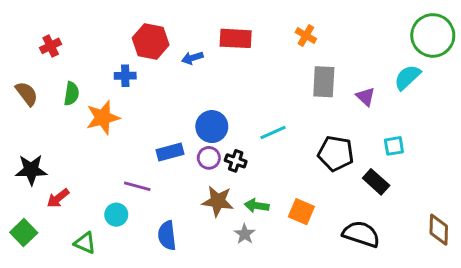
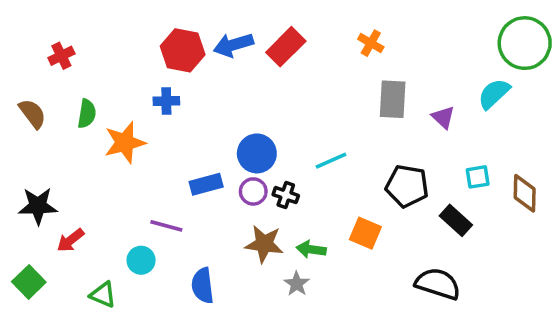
red rectangle: (236, 38) -> (286, 47), turned -48
blue arrow: (192, 58) -> (233, 45), moved, size x1.5
blue cross: (125, 76) -> (166, 101), moved
orange square: (301, 212) -> (365, 233), moved
brown diamond: (439, 230) -> (525, 193), moved

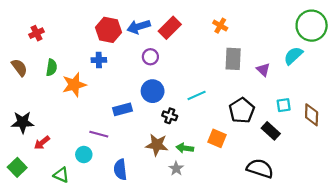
black pentagon: (407, 186) -> (242, 110), turned 30
purple circle: (253, 191) -> (150, 57), moved

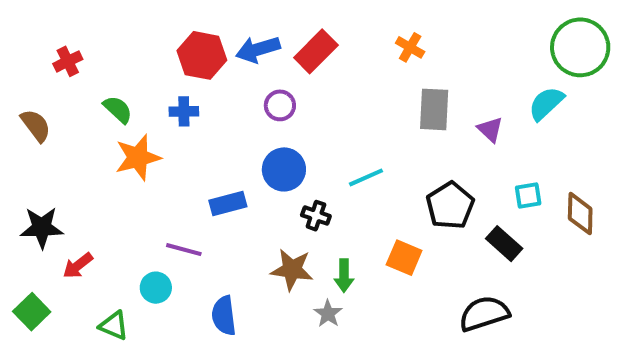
green semicircle: (52, 67) -> (118, 109), moved, turned -56
green arrow: (185, 148) -> (344, 276), turned -98
black semicircle: (260, 168) -> (484, 314), turned -36

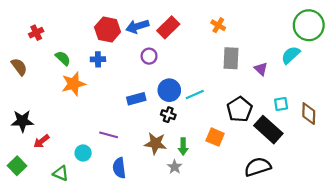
blue circle: (284, 169) -> (169, 90), moved
blue rectangle: (228, 204) -> (136, 99), moved
black rectangle: (504, 244) -> (268, 130), size x1.5
purple line: (184, 250) -> (109, 135), moved

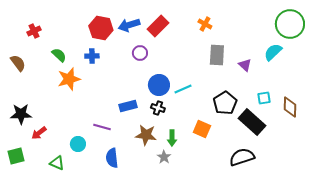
blue rectangle: (136, 99) -> (128, 106), moved
green square: (17, 166) -> (16, 156), turned 30

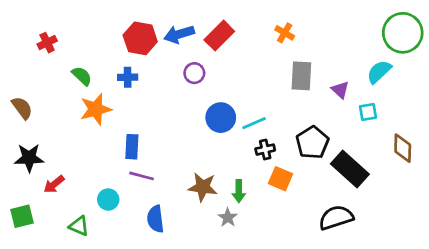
brown semicircle: (18, 63) -> (22, 108), moved
cyan square: (264, 98) -> (368, 112), moved
blue rectangle: (128, 106) -> (132, 147), moved, turned -72
black cross: (158, 108) -> (265, 150), moved, turned -32

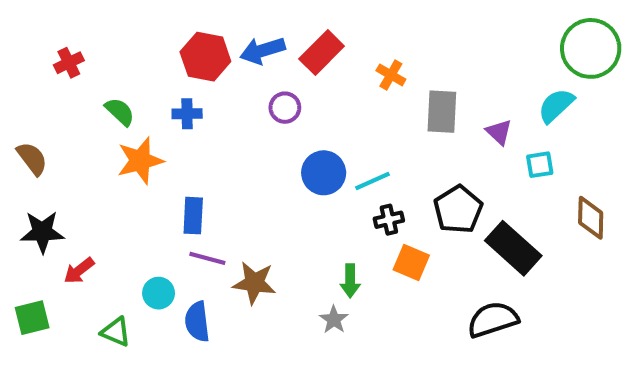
orange cross: (285, 33) -> (391, 75), moved
brown star: (203, 187) -> (254, 283), moved
blue semicircle: (155, 219) -> (197, 322), moved

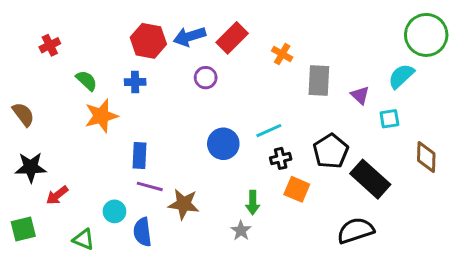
blue circle: (324, 173) -> (223, 144), moved

